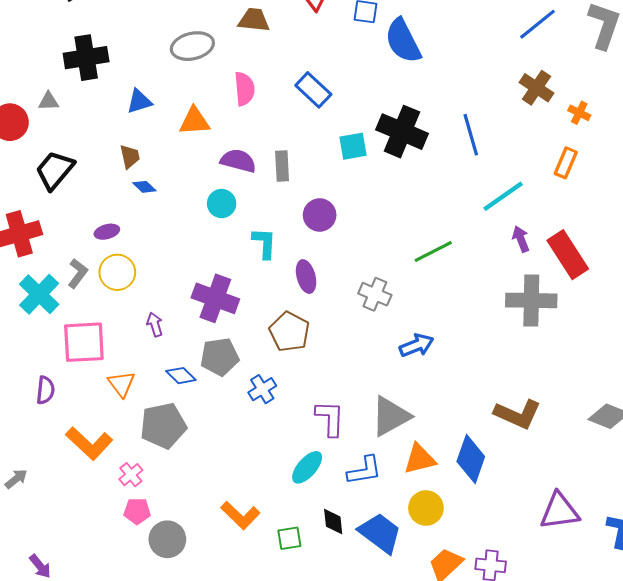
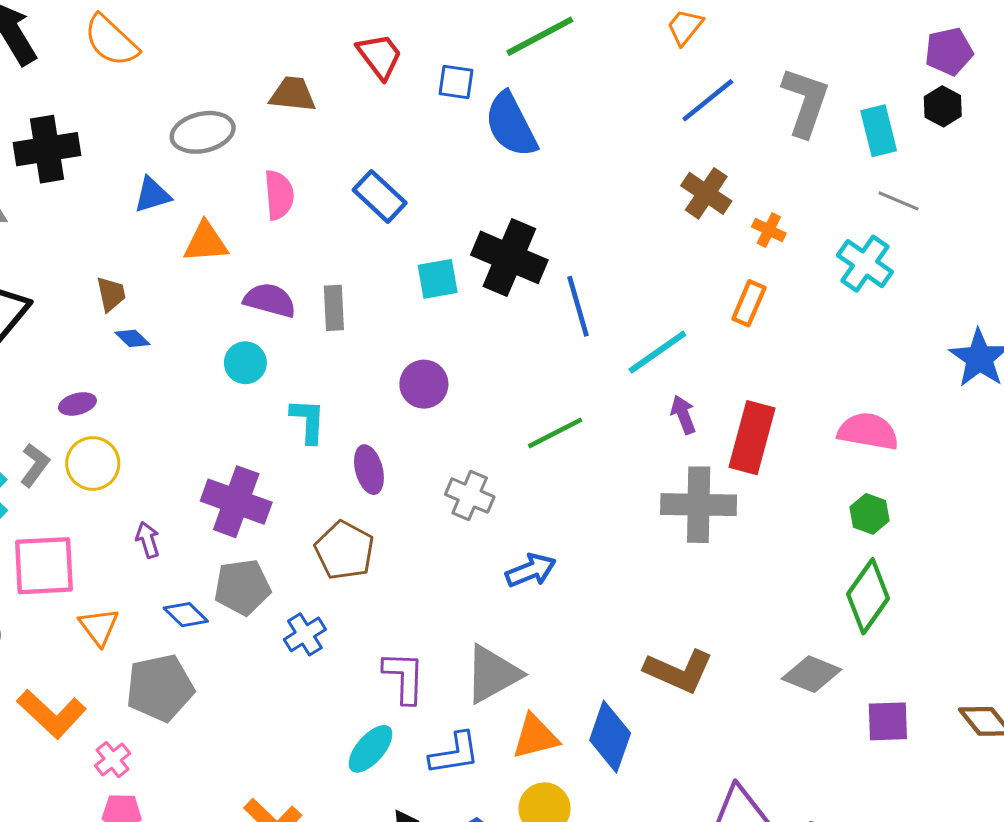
blue triangle: (139, 101) -> (152, 195), moved
blue line: (471, 135) -> (578, 306), moved
purple circle: (320, 215) -> (424, 384), moved
red rectangle: (568, 255) -> (752, 438), turned 48

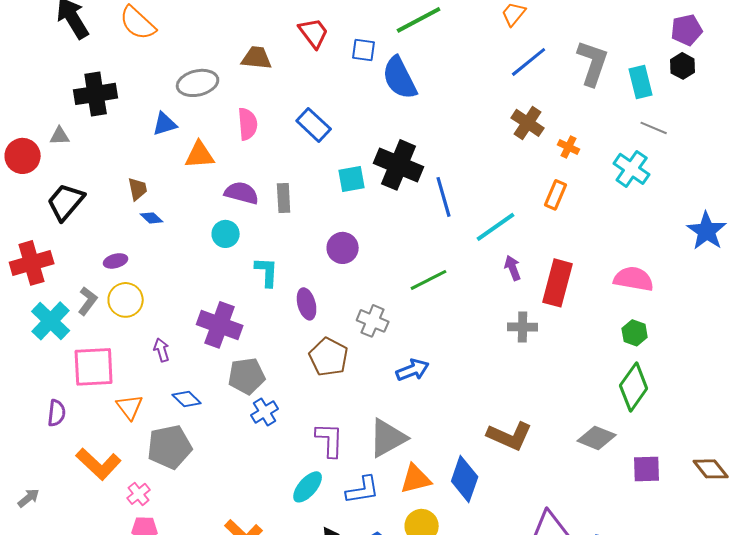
gray cross: (699, 505) -> (523, 327), size x0.6
brown pentagon: (345, 550) -> (329, 357), moved
gray pentagon: (242, 587) -> (247, 376), moved

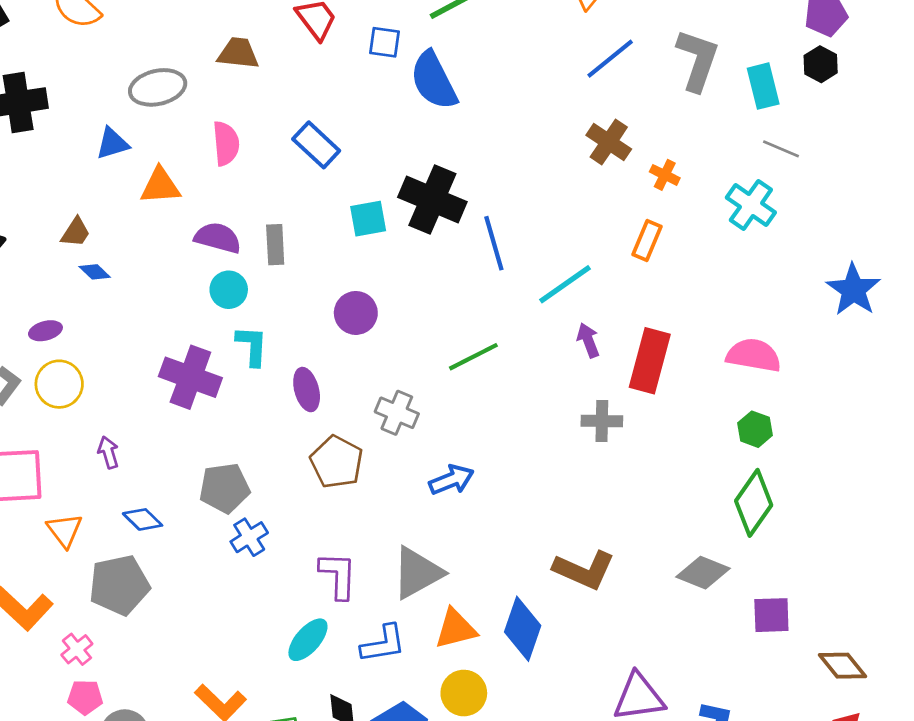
brown trapezoid: (138, 189) -> (76, 232), turned 45
cyan circle: (226, 234) -> (229, 290), moved
purple cross: (220, 325) -> (190, 377), moved
brown diamond: (711, 469) -> (842, 666), moved

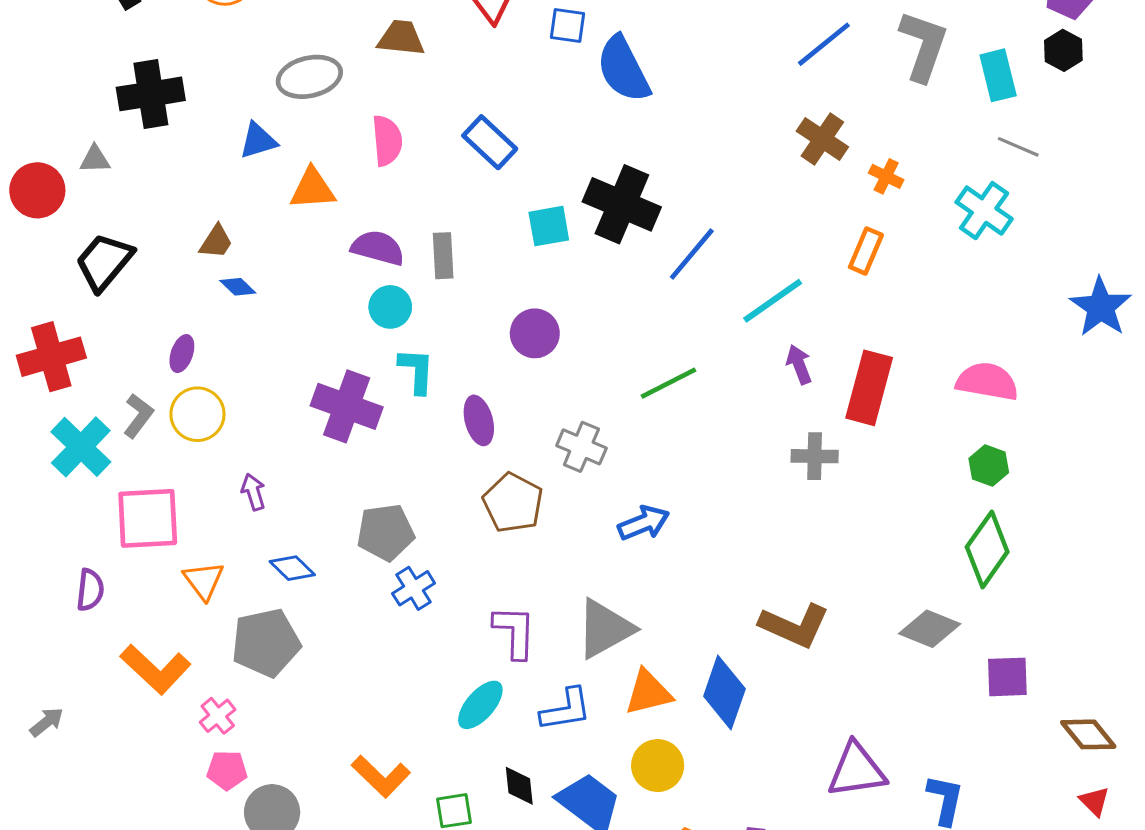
blue line: (494, 243) -> (692, 254), turned 56
purple ellipse: (45, 331) -> (182, 354), turned -56

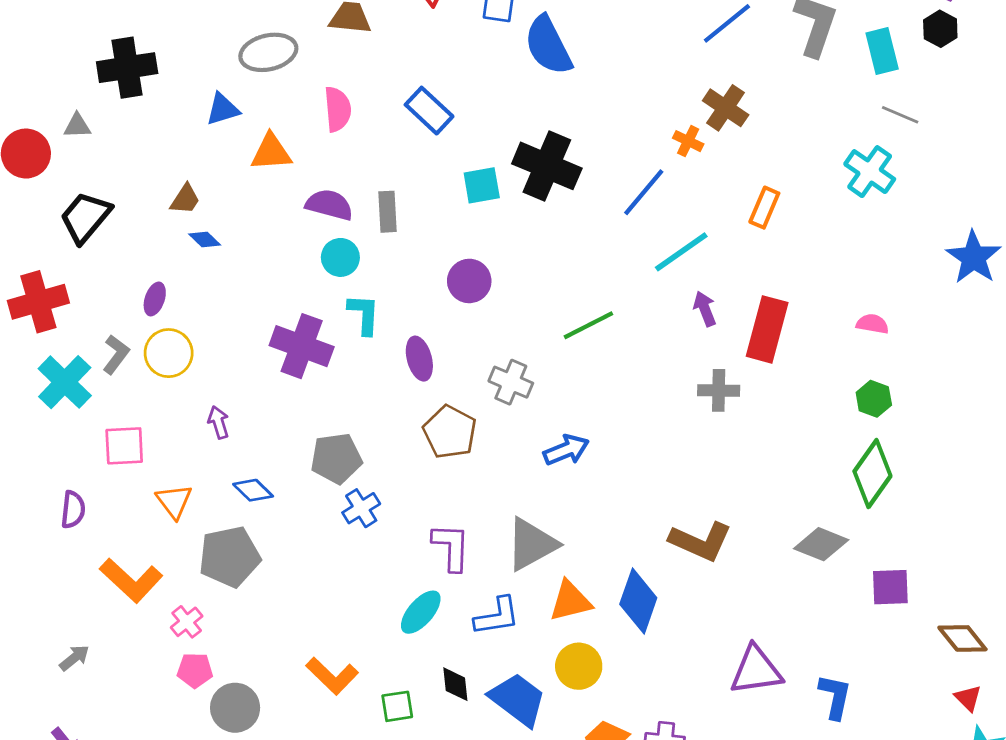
orange cross: (886, 176) -> (688, 141), moved
blue line: (692, 254) -> (644, 192), moved
pink semicircle: (987, 382) -> (872, 324), size x0.6
pink square: (148, 518) -> (124, 446), size x0.7
gray arrow: (47, 722) -> (74, 658), moved

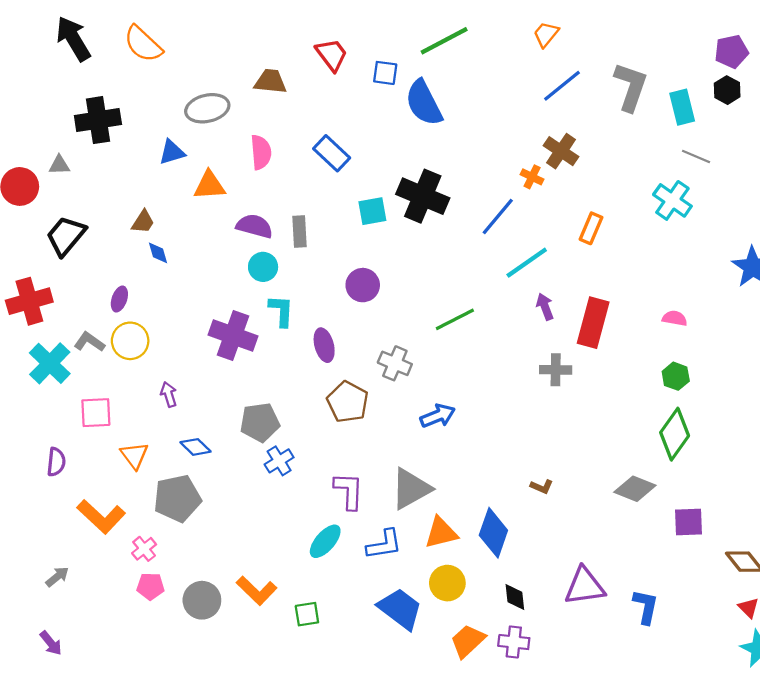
blue diamond: (205, 239) -> (158, 253), turned 30
gray L-shape: (116, 354) -> (89, 342), turned -92
brown L-shape: (701, 541) -> (542, 487), size x0.5
black diamond: (455, 684) -> (515, 597), moved
gray circle: (235, 708) -> (202, 600), moved

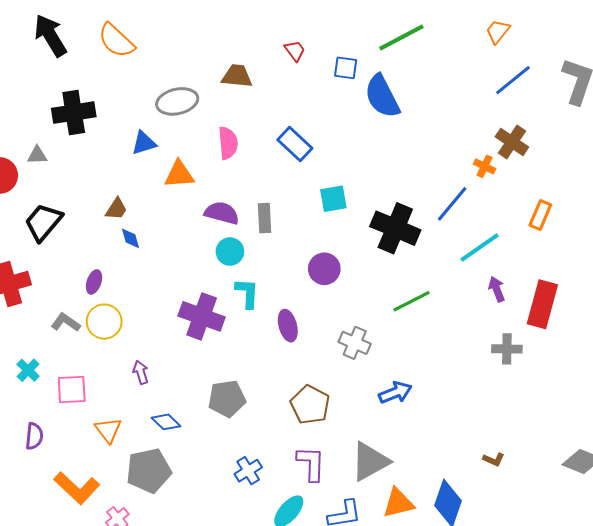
red trapezoid: (332, 55) -> (295, 51), size x0.7
black cross: (423, 196) -> (395, 228), moved
cyan cross: (50, 363) -> (28, 370), moved, size x0.6
brown pentagon: (348, 402) -> (310, 405), moved
blue cross: (279, 461) -> (248, 471), moved

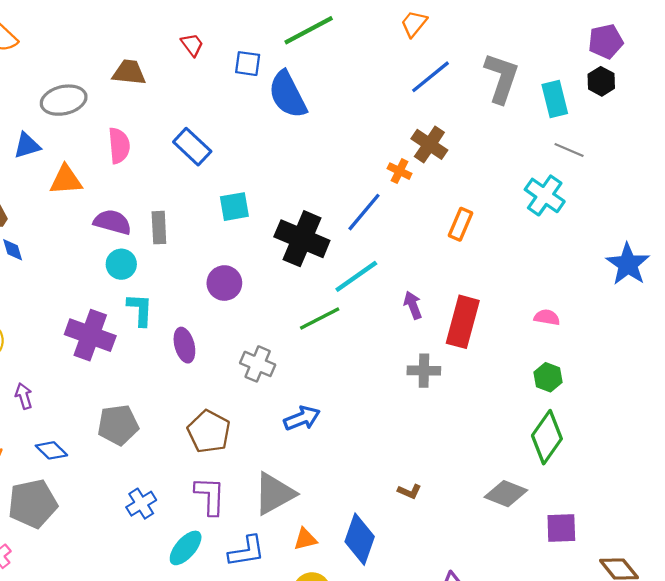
cyan line: (479, 247) -> (356, 276), moved
orange triangle: (398, 503) -> (305, 539), size x0.7

